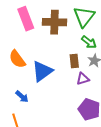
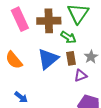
green arrow: (89, 42) -> (68, 37), moved
blue triangle: (42, 71) -> (48, 59), moved

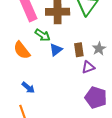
green arrow: (68, 37) -> (43, 35), moved
blue triangle: (48, 59) -> (56, 50), size x0.6

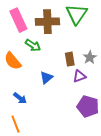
blue triangle: (56, 50) -> (46, 78), moved

